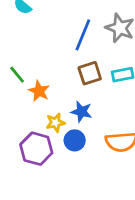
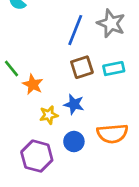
blue circle: (75, 140) -> (74, 142), moved
purple hexagon: (36, 149) -> (37, 156), moved

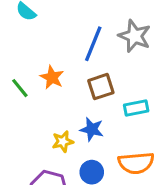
cyan rectangle: (114, 69) -> (136, 108), moved
orange star: (33, 84) -> (52, 77), moved

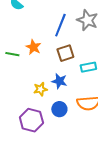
green line: (20, 88) -> (12, 54), turned -40

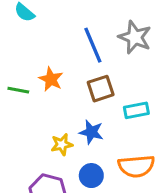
blue line: (60, 25) -> (93, 45), turned -45

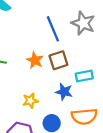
orange star: (51, 79) -> (35, 60), moved
blue star: (91, 132) -> (64, 92), moved

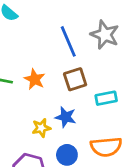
orange star: (35, 60) -> (35, 79), moved
blue star: (64, 92) -> (66, 117), moved

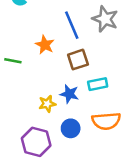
orange star: (35, 79) -> (45, 45), moved
cyan rectangle: (106, 98) -> (98, 84), moved

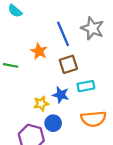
blue circle: (71, 128) -> (53, 123), moved

